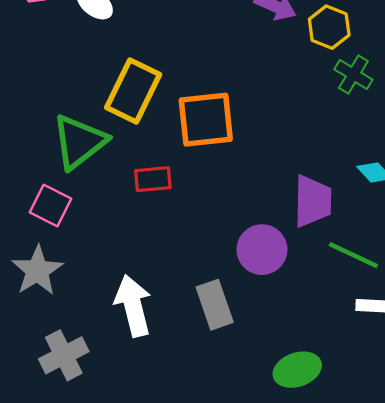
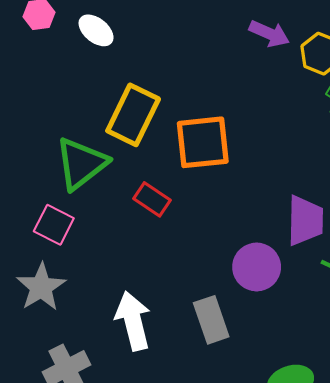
red rectangle: (153, 179) -> (152, 199), turned 39

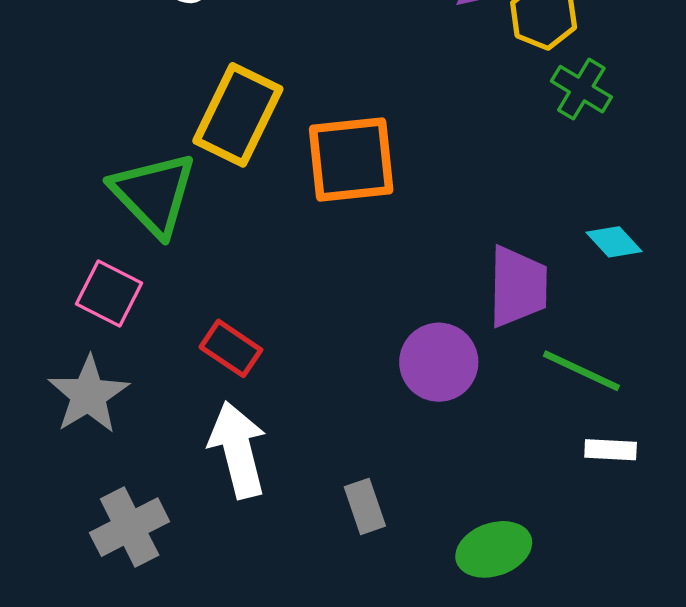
green triangle: (81, 163) -> (154, 194), turned -36
red rectangle: (152, 199) -> (231, 348), moved
gray rectangle: (211, 320) -> (365, 506), moved, size x0.7

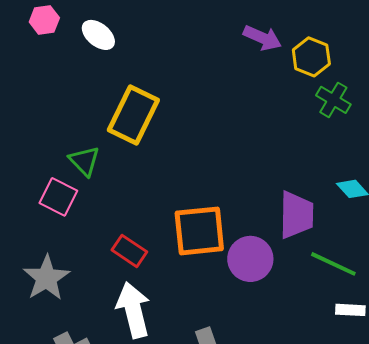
orange square: (351, 159) -> (199, 231), moved
green triangle: (154, 194) -> (84, 161), size x0.6
pink square: (109, 293) -> (58, 197), moved

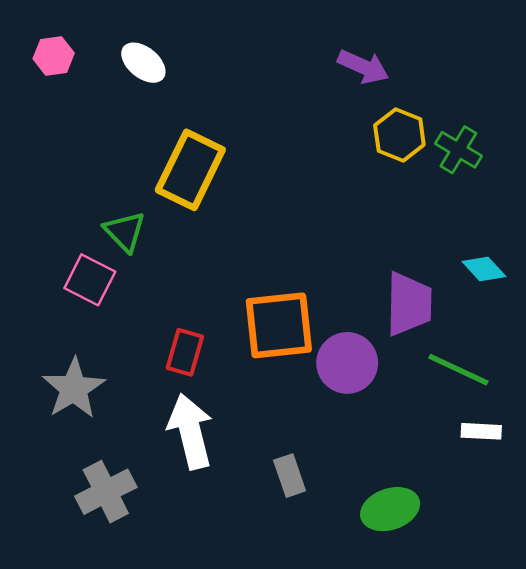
pink hexagon: (44, 20) -> (54, 56), moved
yellow hexagon: (311, 57) -> (399, 135), moved
red rectangle: (129, 251) -> (185, 352), turned 72

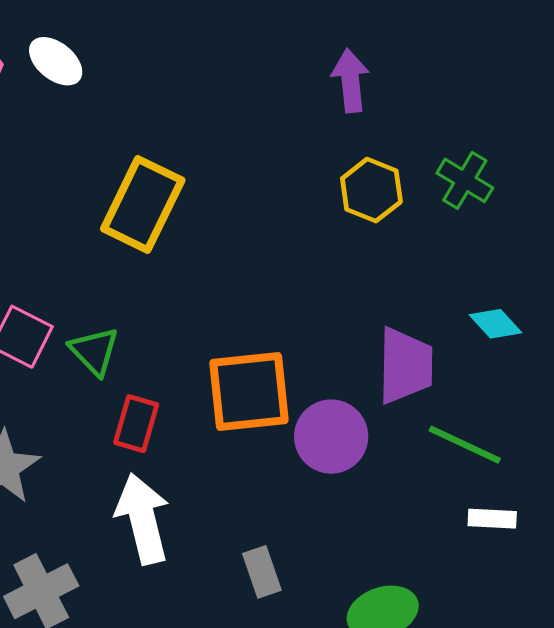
white ellipse: (143, 63) -> (56, 61), moved
purple arrow: (363, 67) -> (350, 81), turned -120
yellow hexagon: (399, 135) -> (371, 190), moved
green triangle: (125, 232) -> (94, 351), moved

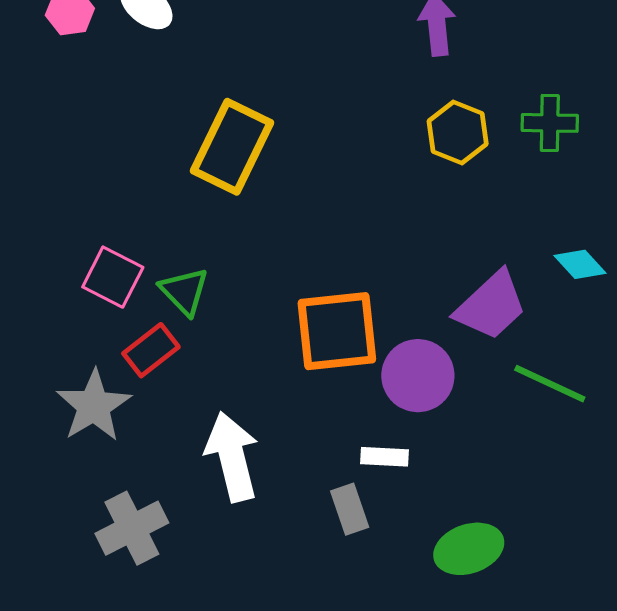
green cross: (465, 180) -> (550, 123), turned -30
purple trapezoid: (405, 366) -> (491, 306), turned 46
red rectangle: (136, 424) -> (151, 350), moved, turned 36
white rectangle: (492, 519) -> (385, 457), moved

